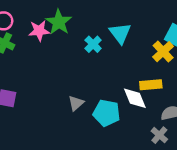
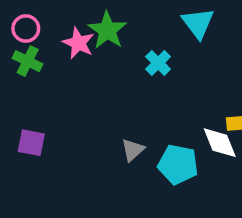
pink star: (39, 31) -> (78, 43), turned 30
cyan triangle: (120, 33) -> (198, 23), moved

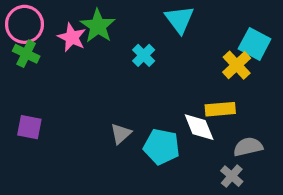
pink circle: (26, 29) -> (24, 24), size x1.5

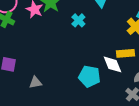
gray triangle: (121, 134) -> (35, 82), moved, turned 32

